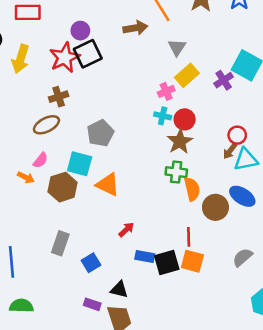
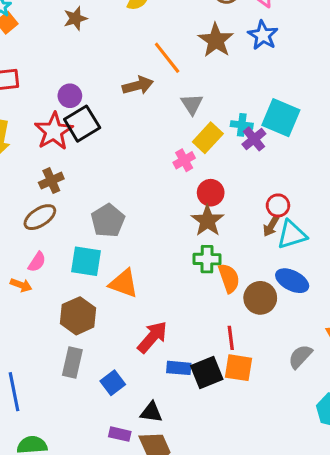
cyan cross: (163, 116) -> (242, 125), moved
brown hexagon: (63, 187) -> (78, 316), moved
red arrow: (126, 230) -> (152, 337), size x1.6

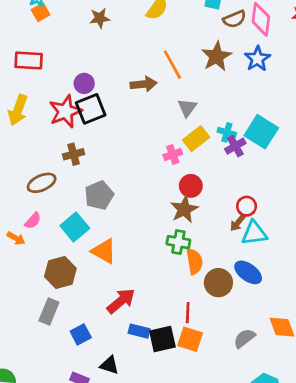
brown cross: (51, 181) -> (74, 154), moved
cyan square: (86, 261) -> (75, 227), turned 32

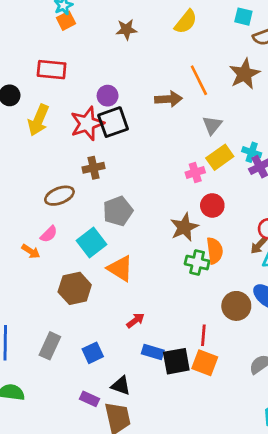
brown star: (184, 209) -> (184, 227), moved
orange semicircle: (195, 261) -> (215, 251), moved
red arrow: (121, 301) -> (135, 320), size x0.6
gray rectangle: (49, 311) -> (50, 346), moved

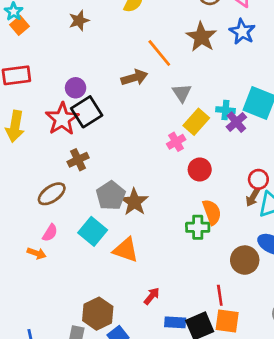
brown star: (184, 227) -> (134, 202), moved
brown hexagon: (75, 288) -> (98, 314), moved

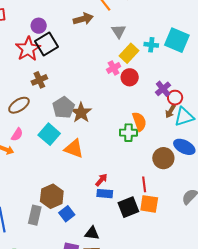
purple cross: (236, 122) -> (163, 89), moved
red circle: (200, 170) -> (130, 77), moved
red arrow: (152, 296) -> (101, 180), moved
blue rectangle: (175, 322) -> (105, 194), moved

